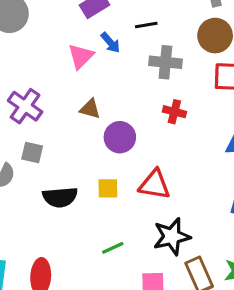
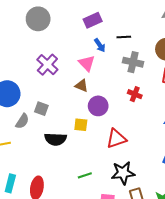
pink triangle: (81, 56) -> (87, 63), moved, turned -36
purple cross: (25, 106) -> (47, 65), moved
red triangle: (154, 185) -> (116, 139), turned -35
yellow square: (108, 188) -> (81, 125), moved

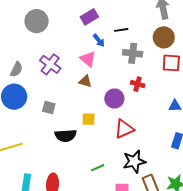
purple circle: (98, 106) -> (114, 99), moved
gray semicircle: (22, 121) -> (16, 69), moved

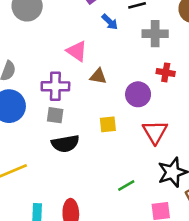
pink triangle: (88, 59) -> (77, 51), moved
purple cross: (50, 64) -> (55, 86), moved, turned -30
red triangle: (124, 129) -> (155, 132), turned -30
black semicircle: (66, 136) -> (65, 144), moved

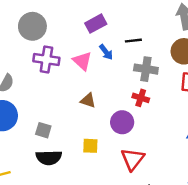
pink triangle: (77, 51) -> (82, 61), moved
red cross: (166, 72) -> (141, 98), moved
purple cross: (55, 86) -> (46, 59), moved

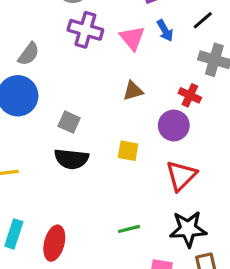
black line: (133, 41) -> (203, 20), turned -42
red cross: (141, 98) -> (190, 95), moved
brown triangle: (88, 100) -> (133, 91), turned -42

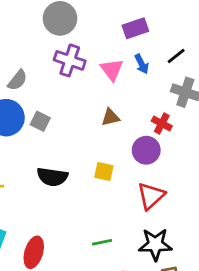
gray square: (69, 122) -> (40, 121), moved

